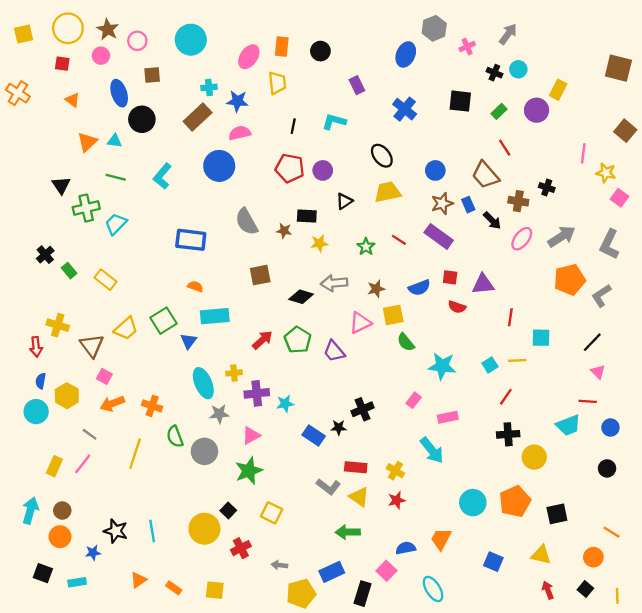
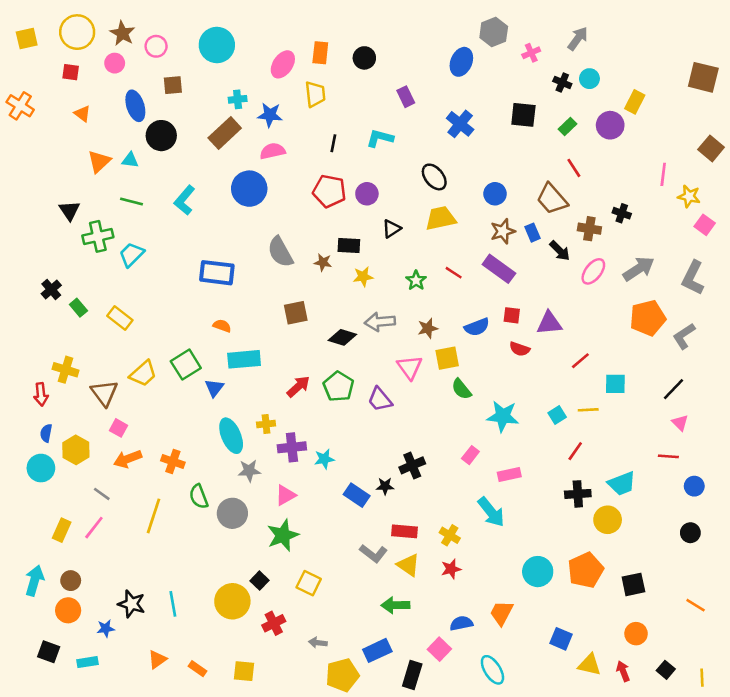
red line: (510, 317) -> (580, 361), turned 42
pink triangle: (360, 323) -> (410, 367), turned -40
cyan trapezoid: (568, 425) -> (622, 484), moved
yellow triangle: (541, 555) -> (589, 665), moved
orange circle: (593, 557) -> (636, 634), moved

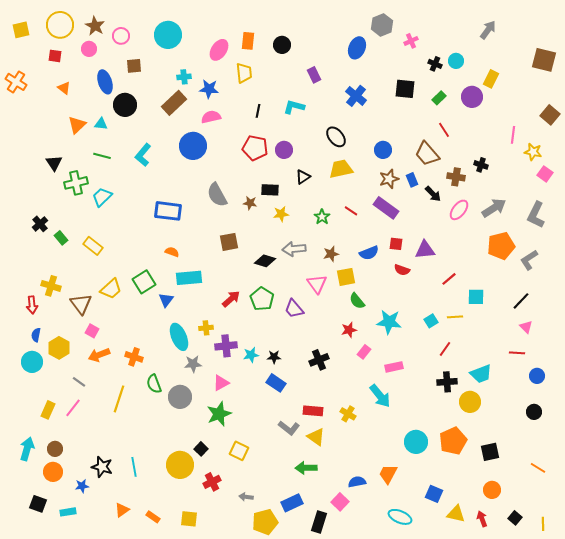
gray arrow: (578, 39) -> (488, 30), moved
black star: (385, 486) -> (274, 357), moved
red star: (451, 569) -> (349, 330), moved
cyan ellipse: (492, 670) -> (400, 517), moved, turned -35

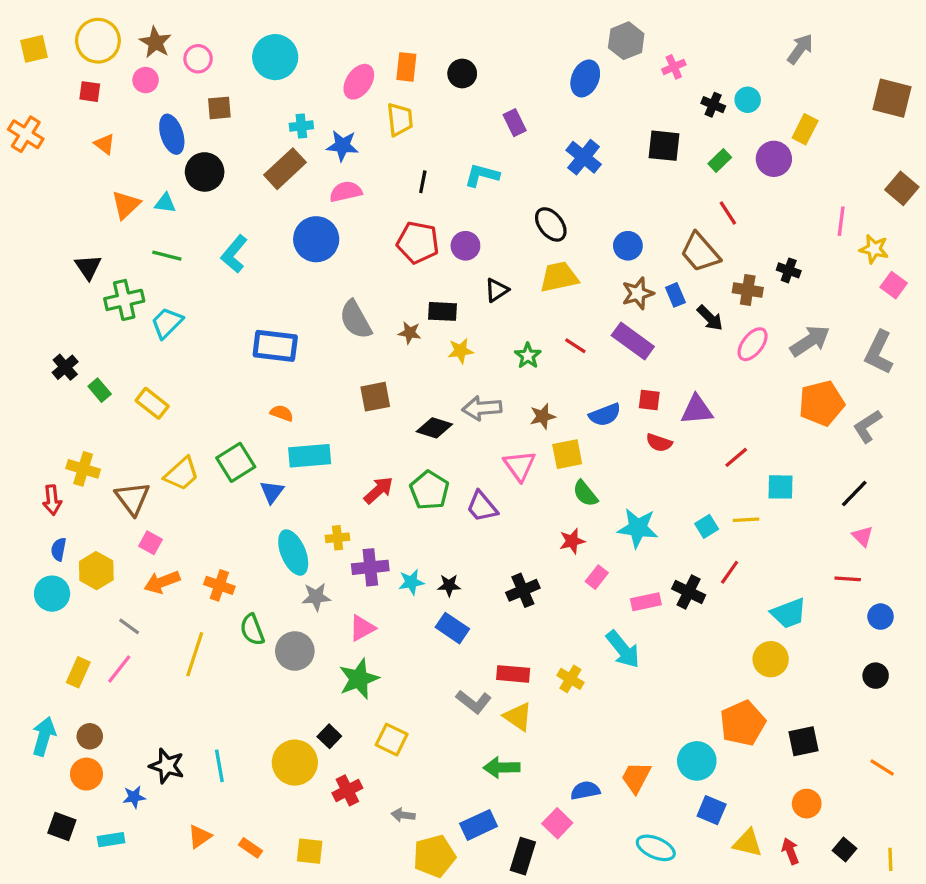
black cross: (447, 382) -> (689, 592), moved, turned 30
cyan circle: (416, 442) -> (697, 761), moved

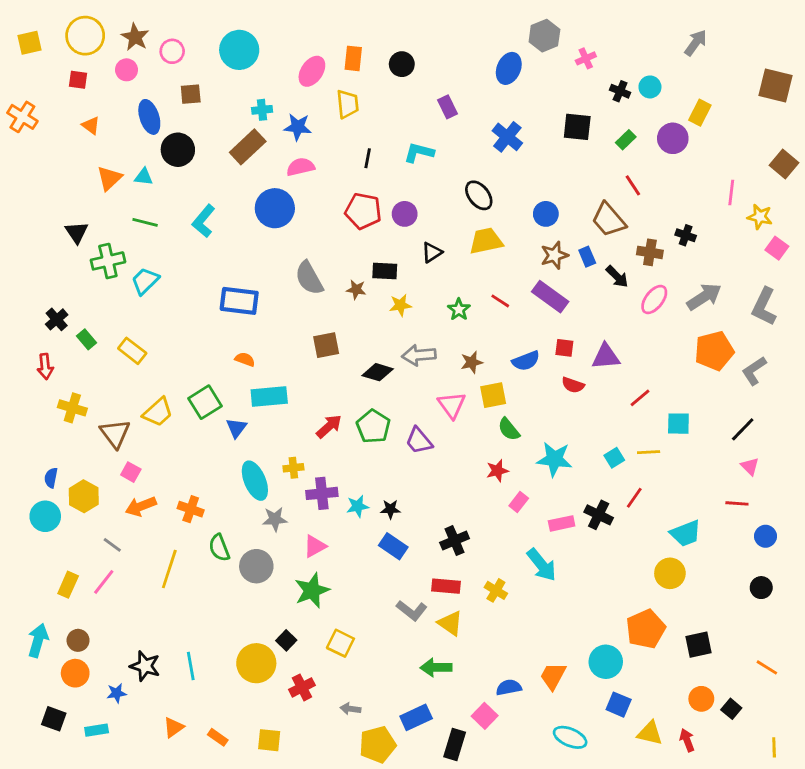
red arrow: (52, 500) -> (45, 367), moved
black cross: (523, 590) -> (455, 541), moved
black square: (844, 850) -> (731, 709), moved

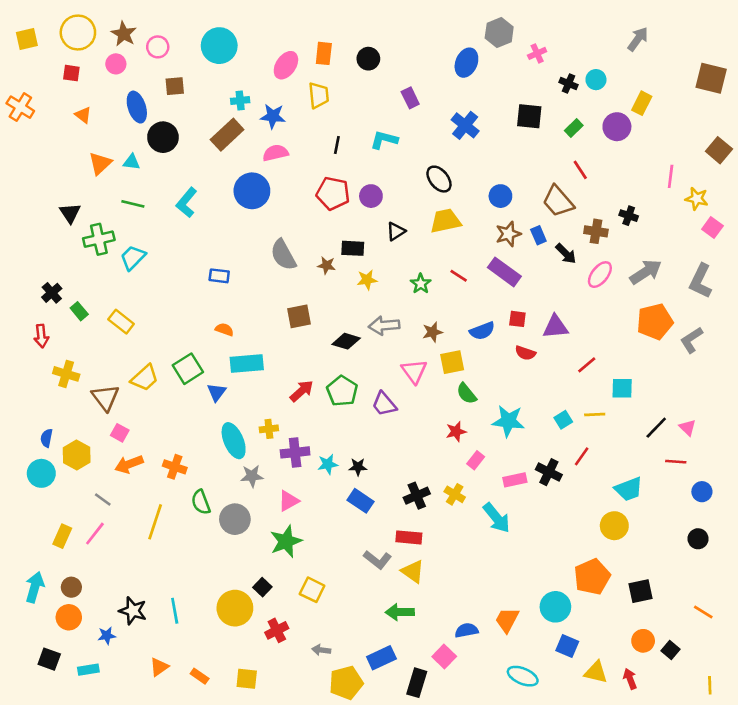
blue rectangle: (239, 301) -> (219, 276), size x0.6
black line: (743, 429) -> (656, 428), moved
yellow cross: (496, 590) -> (455, 494), moved

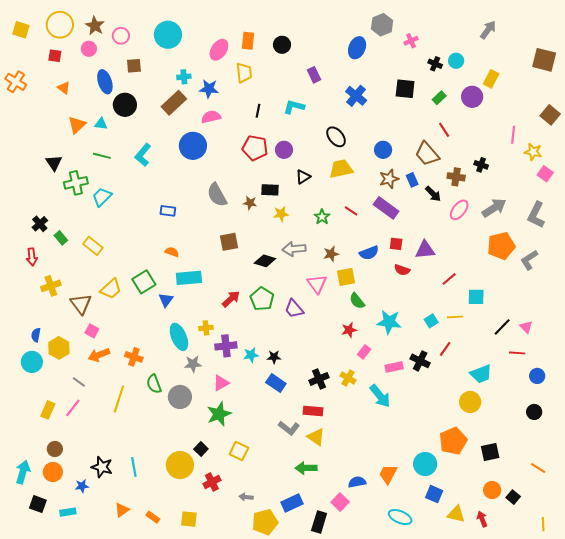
yellow square: (27, 39) -> (21, 30), turned 30
yellow cross: (66, 374) -> (51, 286), turned -36
cyan arrow: (35, 587) -> (23, 472), moved

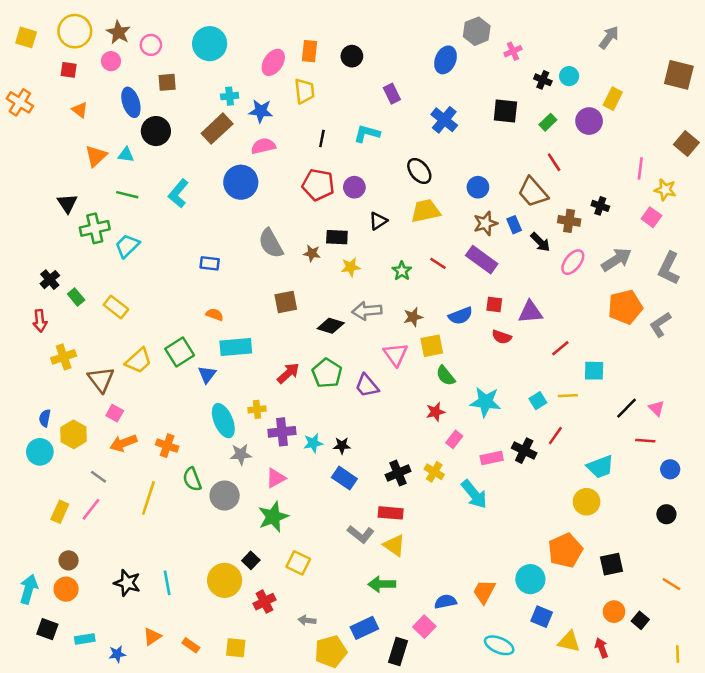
pink square: (545, 174) -> (651, 217), moved
blue star: (82, 486) -> (117, 654), moved

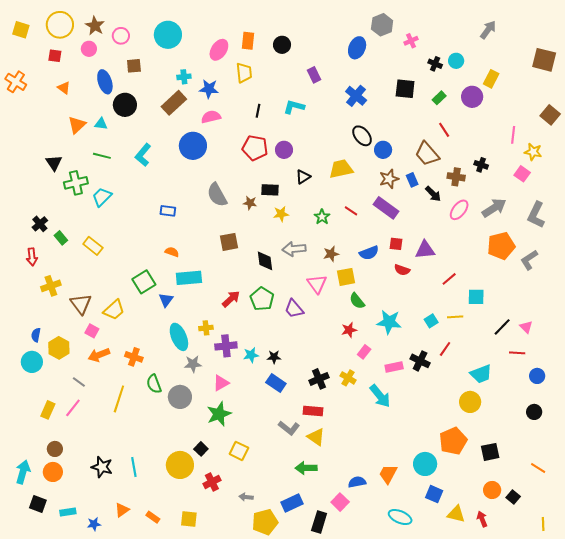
black ellipse: (419, 171) -> (362, 136), moved
black diamond: (331, 326) -> (265, 261), turned 65
yellow trapezoid: (138, 361) -> (114, 310), moved

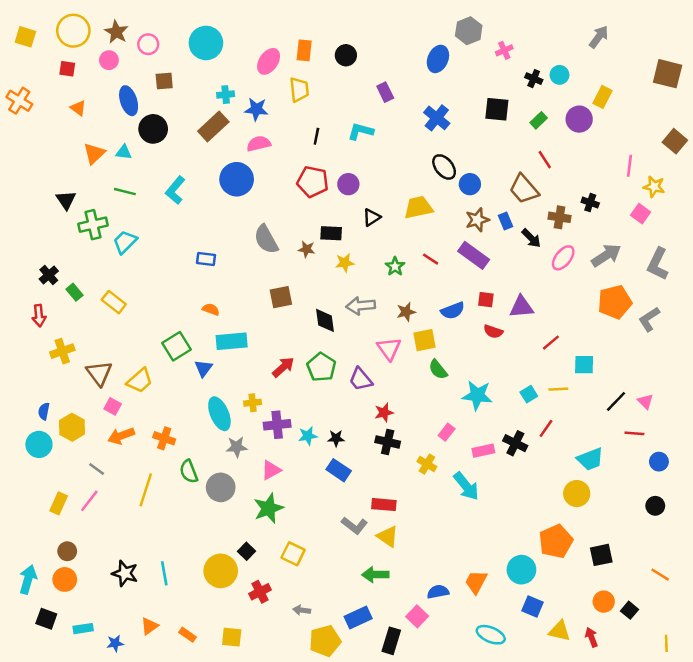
red star: (349, 330) -> (384, 413), moved
black cross: (319, 379) -> (388, 442), moved, turned 36

